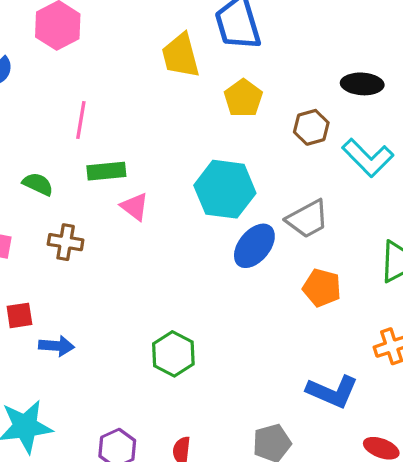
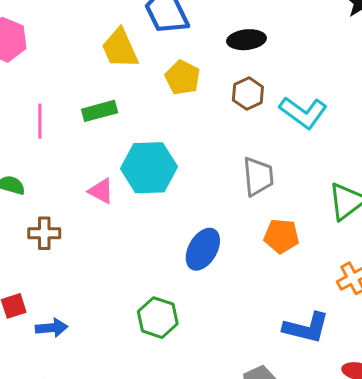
black ellipse: (362, 84) -> (247, 40), moved
green rectangle: (106, 171) -> (100, 111), moved
cyan hexagon: (225, 189) -> (149, 168), moved
gray trapezoid: (307, 219) -> (258, 176), turned -57
blue ellipse: (254, 246) -> (203, 249), moved

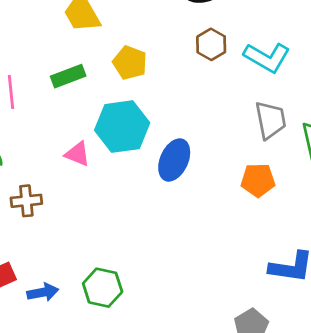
yellow pentagon: (182, 78) -> (130, 63), moved
gray trapezoid: (258, 176) -> (270, 120), moved
blue ellipse: (203, 249) -> (174, 160), moved
green hexagon: (158, 318) -> (103, 288), moved

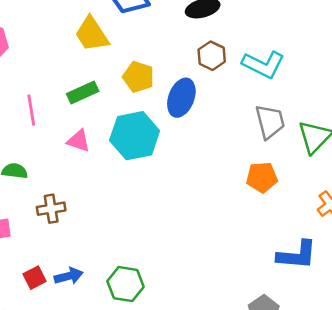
pink triangle: (78, 154) -> (79, 141), moved
blue ellipse: (174, 160) -> (181, 98), moved
blue arrow: (43, 292) -> (69, 276), moved

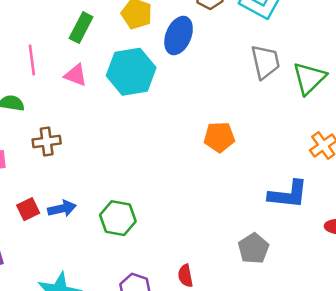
green rectangle: (83, 92) -> (81, 28), turned -40
pink line: (31, 110) -> (32, 60), moved
orange pentagon: (262, 177) -> (219, 137), moved

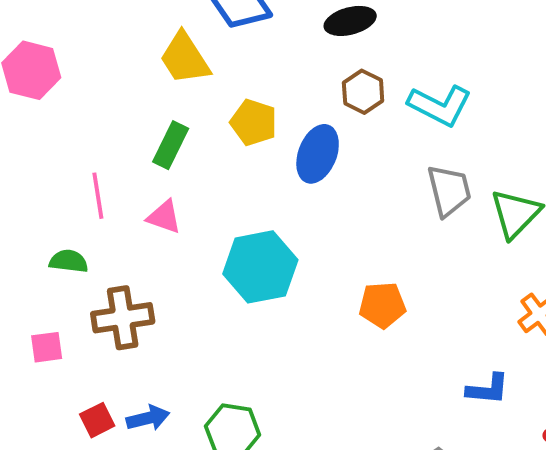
cyan hexagon: (131, 72) -> (260, 267), moved
brown cross: (47, 142) -> (123, 318), size x1.4
blue L-shape: (288, 194) -> (488, 389), size x0.7

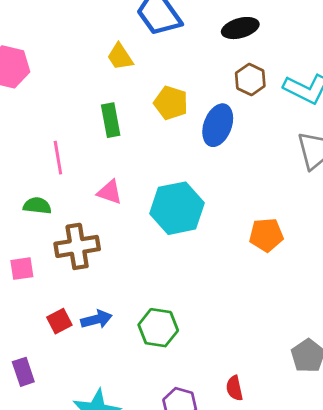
yellow trapezoid: (185, 58) -> (120, 57), size x0.7
green rectangle: (171, 145) -> (111, 120), turned -36
pink triangle: (164, 217) -> (110, 192), moved

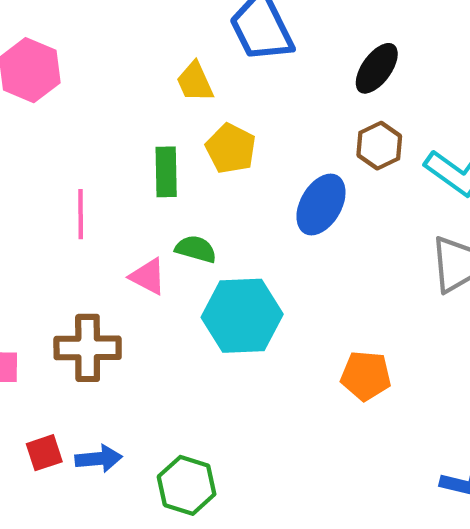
black ellipse: (240, 28) -> (377, 68), turned -48
yellow pentagon: (171, 103) -> (231, 149), moved
green semicircle: (37, 206) -> (196, 249), moved

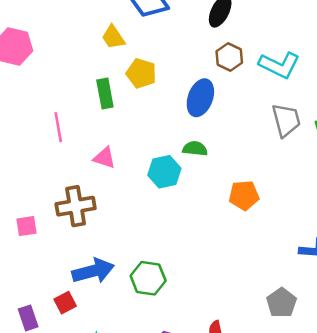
green semicircle: (196, 249) -> (195, 149), moved
cyan hexagon: (242, 316) -> (164, 172), size x0.7
red square: (44, 453) -> (65, 303), moved
blue arrow: (99, 459) -> (93, 271), size x1.5

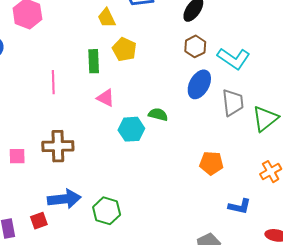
blue ellipse: (200, 98) -> (199, 84), moved
pink triangle: (104, 158) -> (106, 98), moved
orange pentagon: (244, 195) -> (211, 163), moved

